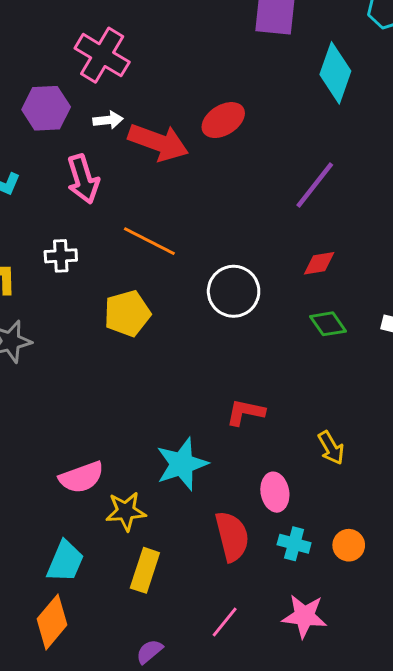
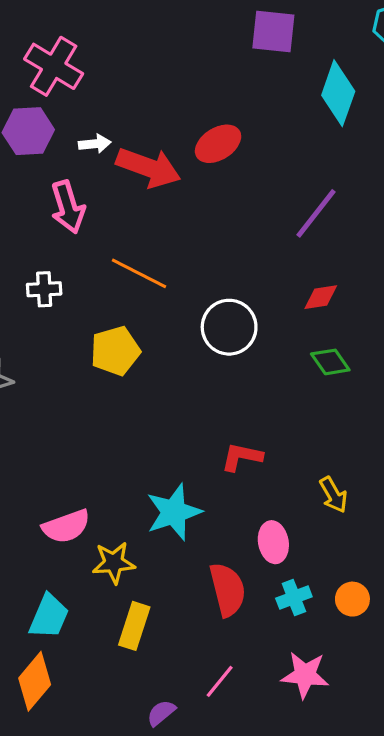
pink cross: (102, 55) -> (54, 66), moved
cyan cross: (294, 544) -> (294, 597), turned -36
purple semicircle: (149, 652) -> (161, 713), moved

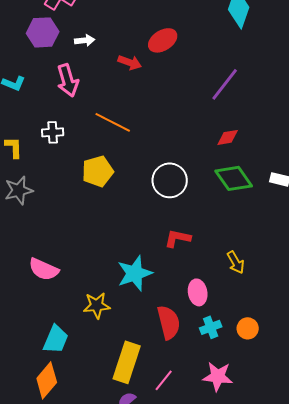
red arrow: (148, 167) -> (130, 62), moved, size x0.6
white circle: (229, 327) -> (170, 180), moved
green diamond: (330, 362) -> (234, 178), size x1.5
pink semicircle: (66, 526) -> (44, 269), moved, turned 44
yellow rectangle: (134, 626) -> (127, 362), moved, size x1.4

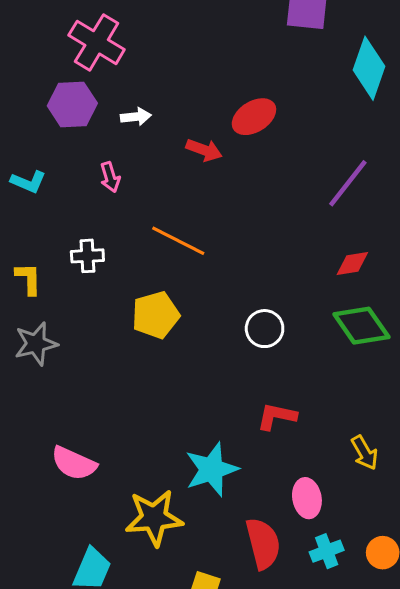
pink arrow: (68, 80) -> (110, 177), size x0.6
white circle: (170, 180) -> (265, 329), size x0.7
yellow star: (97, 305) -> (154, 518), size x1.4

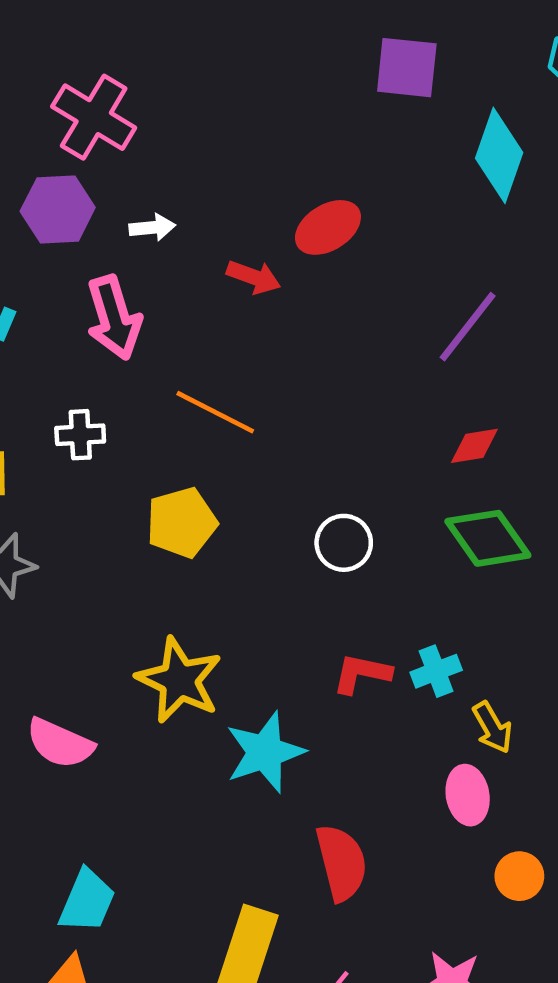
pink arrow: (110, 177) -> (114, 318), size x1.8
pink ellipse: (307, 498) -> (468, 795), moved
yellow star: (154, 518) -> (179, 680), moved, turned 30
cyan cross: (327, 551) -> (436, 671), moved

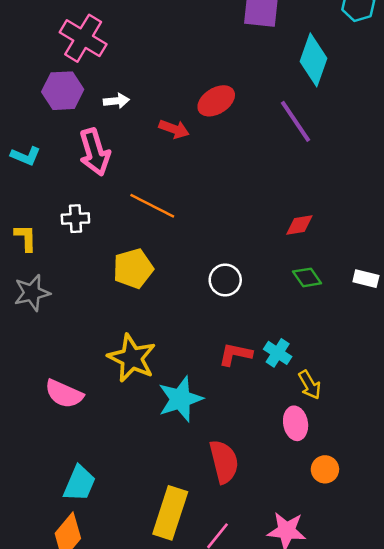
purple line: (468, 327) -> (296, 121), moved, turned -72
green diamond: (488, 538) -> (307, 277), size x0.6
cyan cross: (436, 671) -> (278, 353), turned -36

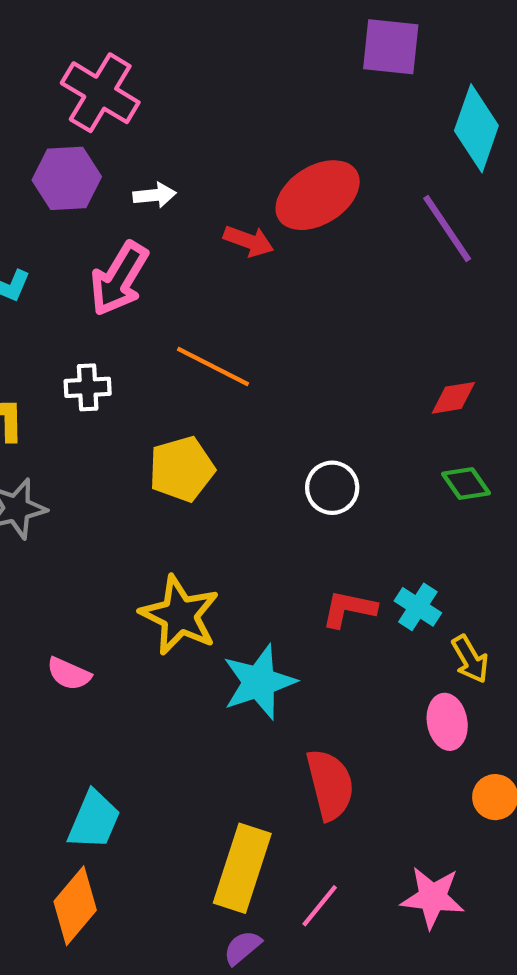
red ellipse: (216, 101) -> (318, 195), size x1.4
pink arrow: (95, 152) -> (119, 279), turned 48
pink semicircle: (64, 394) -> (69, 674), size x0.7

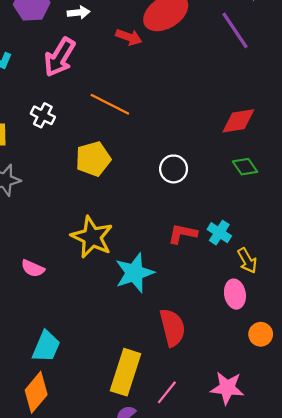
white cross: (88, 387) -> (43, 115), turned 30
red diamond: (453, 398) -> (238, 121), size x1.4

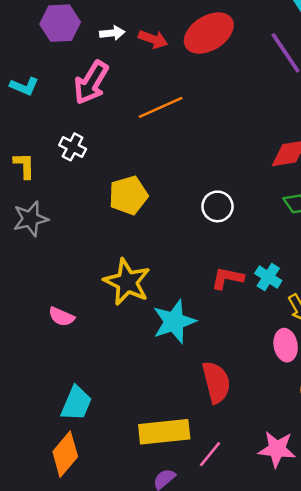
red arrow: (129, 37) -> (153, 39), moved
orange line: (110, 104) -> (161, 107), moved, turned -51
yellow rectangle: (125, 372) -> (164, 432), turned 66

